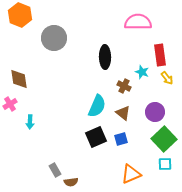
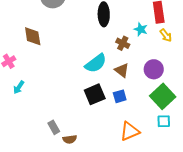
brown diamond: (19, 79) -> (33, 36), moved
cyan semicircle: (97, 106) -> (96, 63), turned 30
cyan arrow: (30, 122) -> (19, 87), moved, turned 32

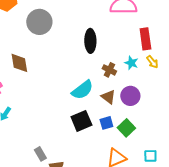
cyan star: (141, 29) -> (131, 63), moved
purple circle: (154, 69) -> (130, 96), moved
green square: (163, 96) -> (126, 128), moved, size x0.7
cyan square: (164, 121) -> (150, 156), moved

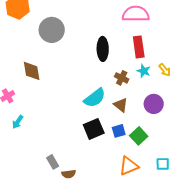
red rectangle: (145, 39) -> (139, 47), moved
purple circle: (130, 96) -> (154, 104), moved

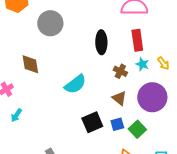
cyan semicircle: (95, 98) -> (75, 84), moved
purple circle: (154, 104) -> (152, 97), size x1.5

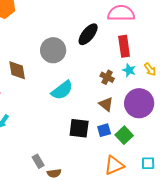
gray circle: (50, 23) -> (53, 50), moved
black ellipse: (101, 42) -> (88, 34), moved, turned 40
black square: (92, 122) -> (79, 128), turned 30

